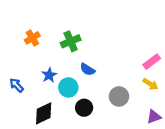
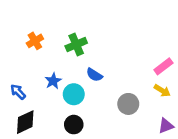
black circle: (84, 108) -> (74, 125), moved
black diamond: (44, 113) -> (25, 122), moved

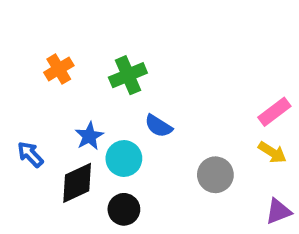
black diamond: (25, 122) -> (77, 183), moved

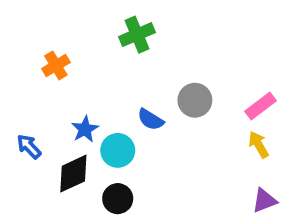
green cross: (128, 75) -> (137, 35), moved
yellow arrow: (272, 152) -> (259, 145), turned -152
gray circle: (215, 175) -> (195, 100), moved

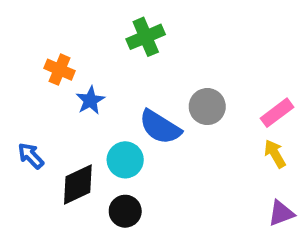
orange cross: (56, 65) -> (60, 70), turned -36
blue semicircle: (151, 120) -> (160, 127), size x1.5
blue star: (85, 129) -> (90, 100), moved

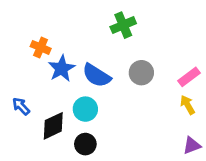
green cross: (146, 37) -> (123, 25), moved
blue star: (90, 100) -> (62, 68), size x1.4
blue semicircle: (160, 127) -> (97, 75), moved

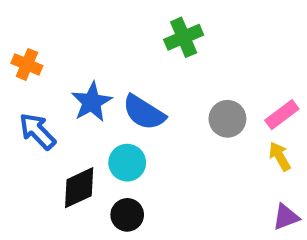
orange cross: (41, 47) -> (27, 64), moved
gray circle: (141, 73) -> (227, 119), moved
blue arrow: (21, 106) -> (37, 131), moved, size x1.4

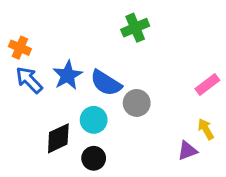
gray circle: (227, 119) -> (137, 103), moved
blue arrow: (37, 131) -> (29, 80), moved
yellow arrow: (280, 156) -> (206, 129), moved
purple triangle: (286, 217) -> (187, 151), moved

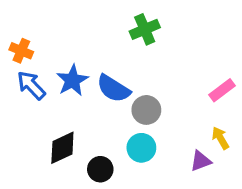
cyan circle: (94, 120) -> (141, 148), moved

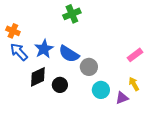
green cross: (145, 29) -> (72, 14), moved
black diamond: (62, 148) -> (38, 77), moved
cyan circle: (141, 148) -> (101, 90), moved
black circle: (100, 169) -> (60, 85), moved

